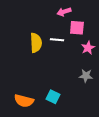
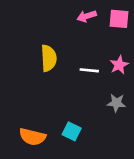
pink square: (77, 28) -> (119, 19), moved
white line: (57, 40) -> (89, 70), moved

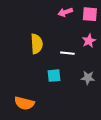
pink star: (119, 65) -> (89, 41), moved
cyan square: (72, 131) -> (54, 76), moved, turned -32

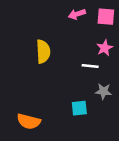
white line: (67, 53) -> (90, 66), moved
cyan square: (54, 76) -> (79, 108), moved

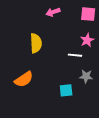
pink arrow: (77, 14) -> (53, 12), moved
orange semicircle: (29, 121) -> (24, 79), moved, turned -48

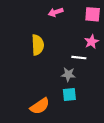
gray star: (86, 76) -> (68, 74), moved
orange semicircle: (24, 79) -> (40, 106), moved

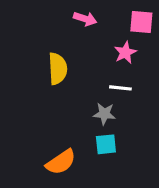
pink arrow: (56, 12) -> (85, 19), turned -144
pink star: (91, 42) -> (125, 53), moved

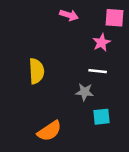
yellow semicircle: (58, 69) -> (36, 71), moved
cyan square: (106, 144) -> (102, 117), moved

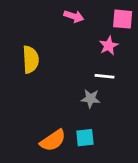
yellow semicircle: (36, 71) -> (31, 60), moved
cyan square: (102, 117) -> (85, 138), moved

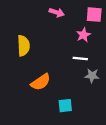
gray star: (91, 99) -> (92, 76), moved
orange semicircle: (53, 140) -> (41, 82), moved

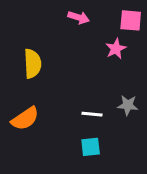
white line: (80, 58) -> (92, 114), moved
orange semicircle: (41, 82) -> (25, 119), moved

